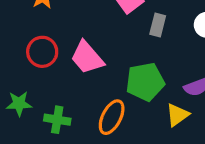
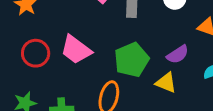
yellow triangle: (177, 115) -> (166, 83), turned -50

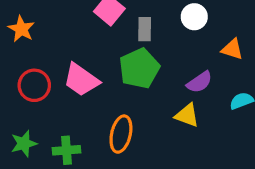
green pentagon: (132, 60) -> (139, 68), moved

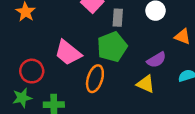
red circle: (34, 85) -> (32, 71), moved
orange ellipse: (121, 134) -> (95, 79), moved

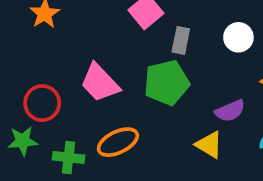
orange ellipse: (95, 79) -> (118, 142), moved, turned 40

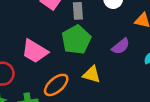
yellow triangle: (209, 145) -> (92, 74), moved

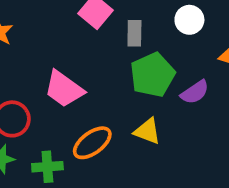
green pentagon: (76, 40) -> (152, 75), moved

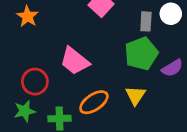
gray rectangle: (134, 33) -> (146, 21), moved
yellow triangle: (147, 131) -> (135, 95), turned 40

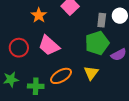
orange star: (27, 16) -> (39, 15), moved
red circle: (35, 82) -> (19, 48), moved

